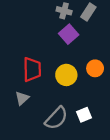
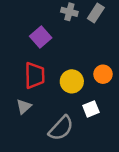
purple square: (69, 34) -> (41, 37), moved
white square: (84, 115) -> (91, 109), moved

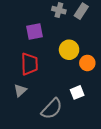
purple square: (41, 37) -> (34, 31), turned 30
yellow circle: (72, 81) -> (69, 50), moved

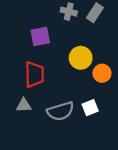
gray triangle: (20, 90) -> (24, 105), turned 40
gray semicircle: (52, 109) -> (60, 111), moved, turned 30

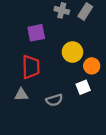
white square: (90, 108) -> (83, 87), moved
gray semicircle: (60, 111) -> (54, 100), size x0.7

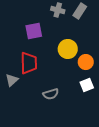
white square: (83, 87) -> (87, 85), moved
gray triangle: (21, 95) -> (12, 80), moved, turned -40

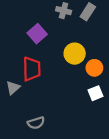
purple square: (34, 31) -> (37, 34), turned -30
gray semicircle: (51, 94) -> (36, 123), moved

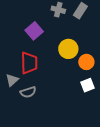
gray semicircle: (36, 123) -> (28, 92), moved

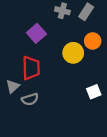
orange circle: (86, 62) -> (93, 41), moved

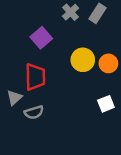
gray cross: (62, 11) -> (71, 12), turned 32
orange circle: (93, 41) -> (108, 63), moved

